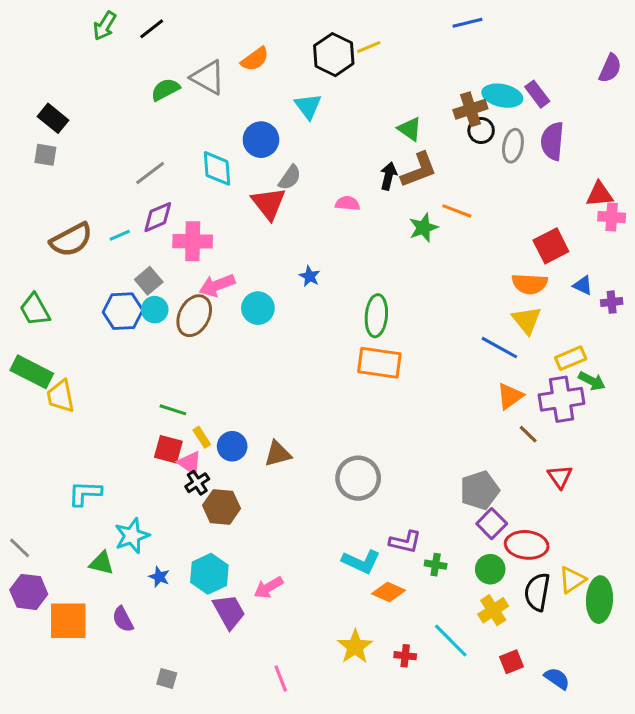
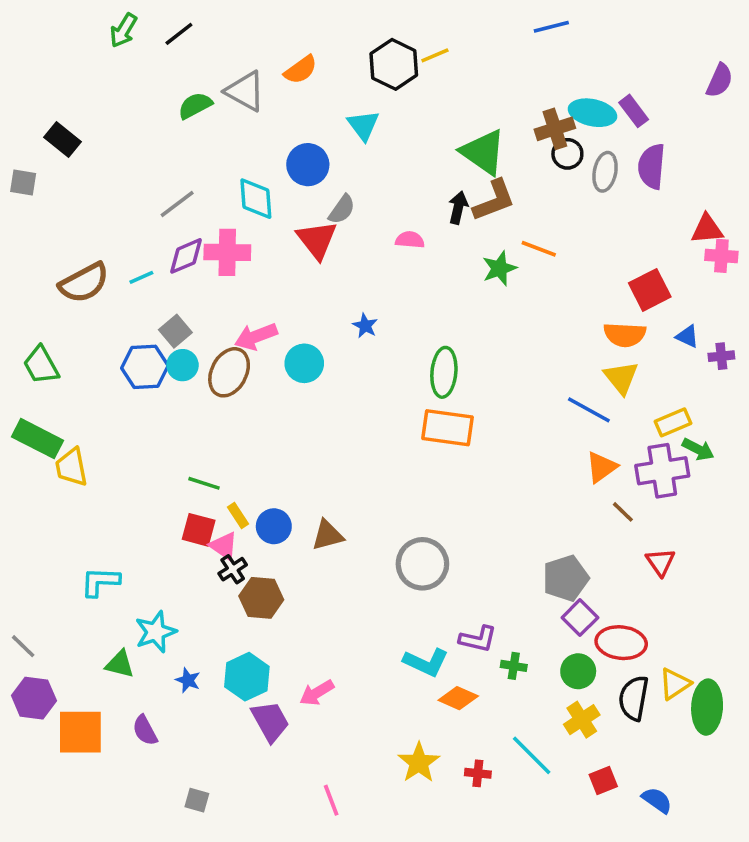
green triangle: (410, 129) -> (483, 152), size x1.6
gray square: (45, 155) -> (23, 183), moved
pink cross: (193, 241) -> (227, 252), moved

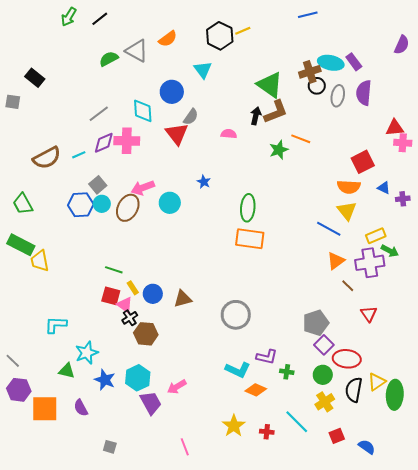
blue star: (188, 680) -> (105, 380), size x1.5

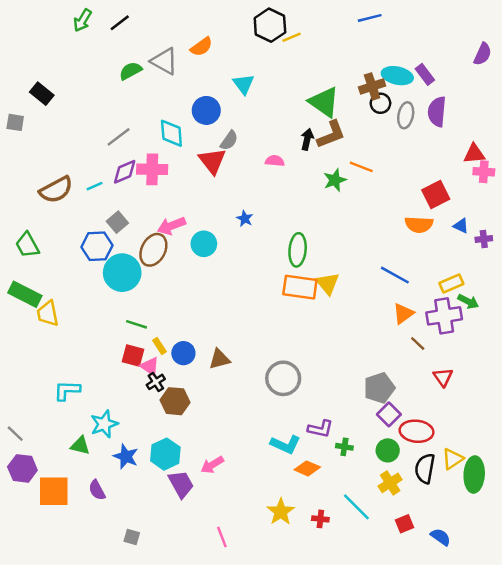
black hexagon: (220, 36) -> (270, 25), moved
cyan circle: (102, 204) -> (122, 273), moved, size x1.8
yellow triangle: (347, 211) -> (328, 283), moved

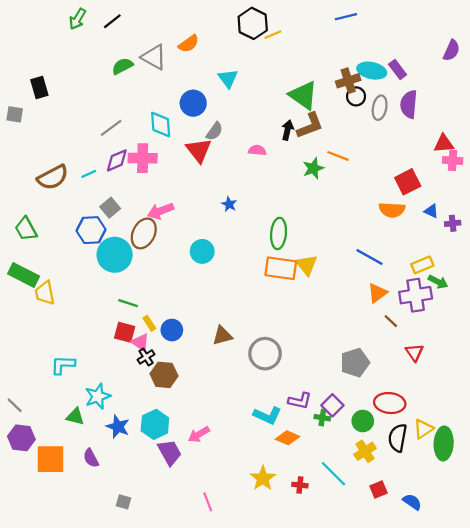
black rectangle: (42, 94) -> (39, 87), turned 35
cyan circle: (204, 244) -> (202, 251), moved
brown triangle: (219, 359) -> (222, 336), moved
purple square: (389, 414) -> (332, 405), moved

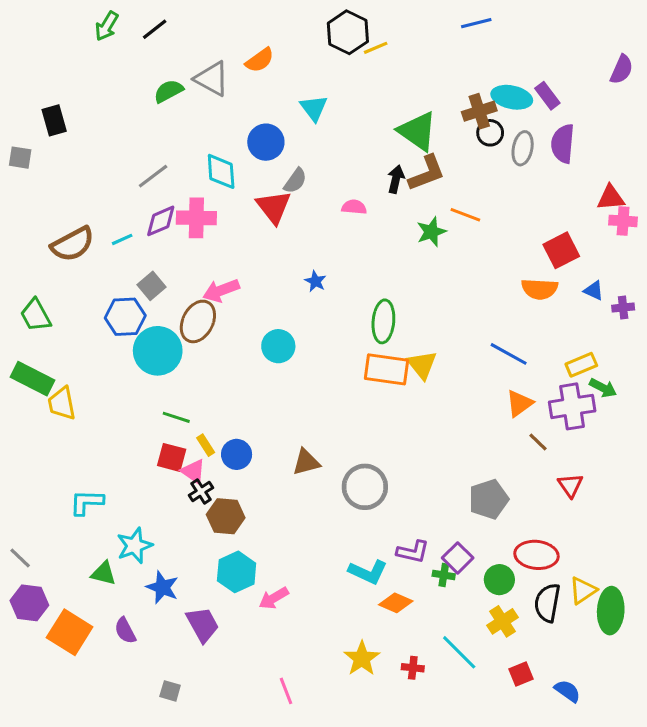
cyan hexagon: (155, 424) -> (237, 572), moved
purple trapezoid: (170, 452) -> (203, 624), moved
orange square: (51, 459) -> (70, 632), turned 32

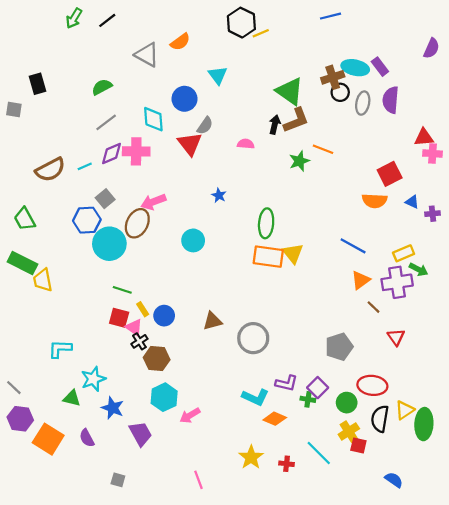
green semicircle: (169, 91) -> (102, 87), moved
red square: (521, 674) -> (358, 446), moved, turned 35

